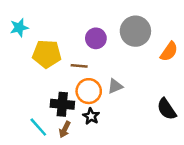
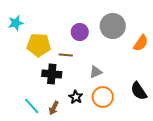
orange circle: (89, 91) -> (103, 97), moved
black cross: (62, 104) -> (52, 74), moved

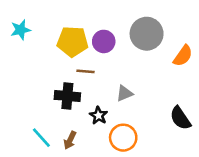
yellow pentagon: (39, 45) -> (73, 41), moved
black star: (76, 97) -> (99, 116), moved
orange circle: (103, 97) -> (123, 138), moved

